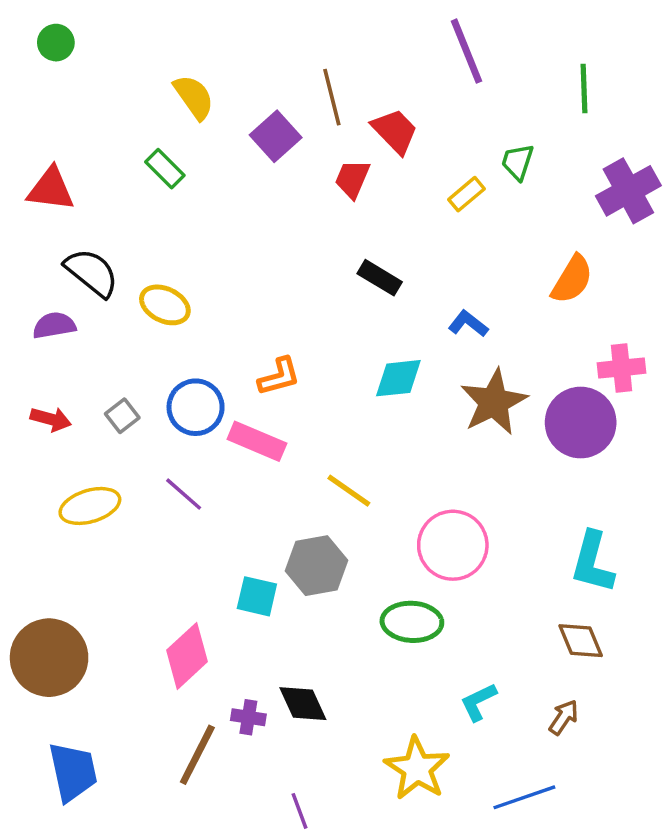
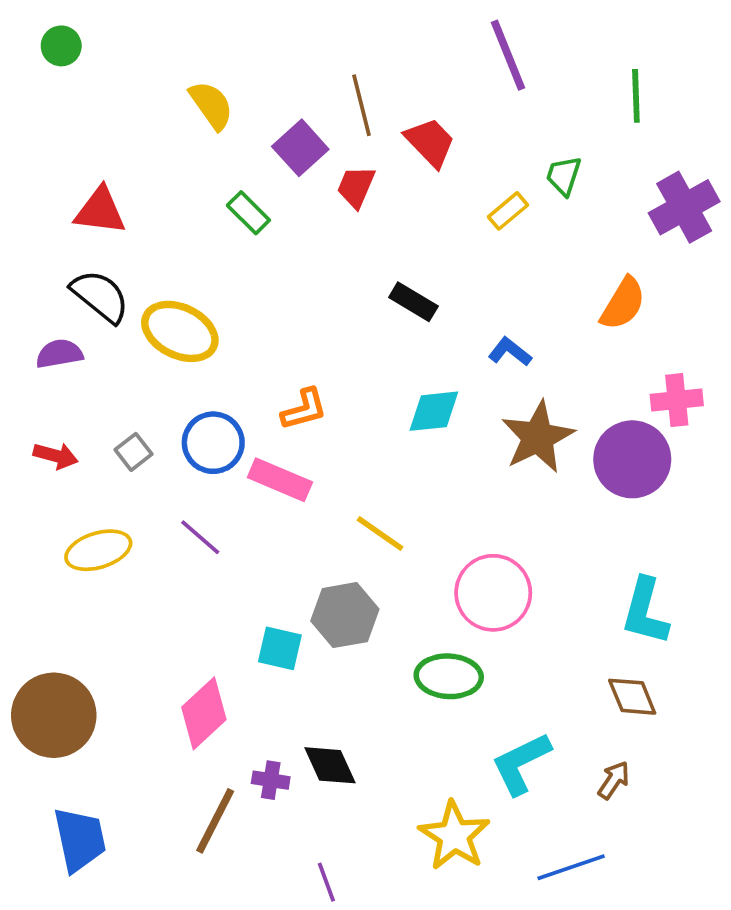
green rectangle: (165, 169) -> (248, 213), moved
red trapezoid: (352, 179) -> (356, 187), moved
red triangle: (51, 189) -> (100, 211), moved
yellow ellipse: (165, 305) -> (180, 331), size x1.4
cyan L-shape: (478, 702) -> (521, 763), size x1.5

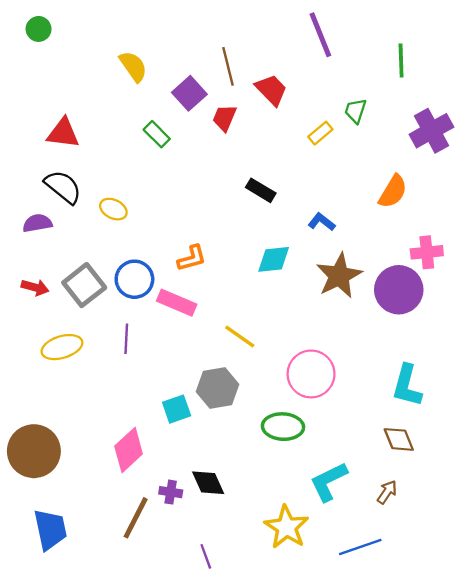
yellow ellipse: (180, 331) -> (113, 209), size x0.6
gray square: (133, 452) -> (84, 285), size x1.8
purple line: (200, 537) -> (126, 339), turned 52
cyan square: (280, 648) -> (177, 409), turned -32

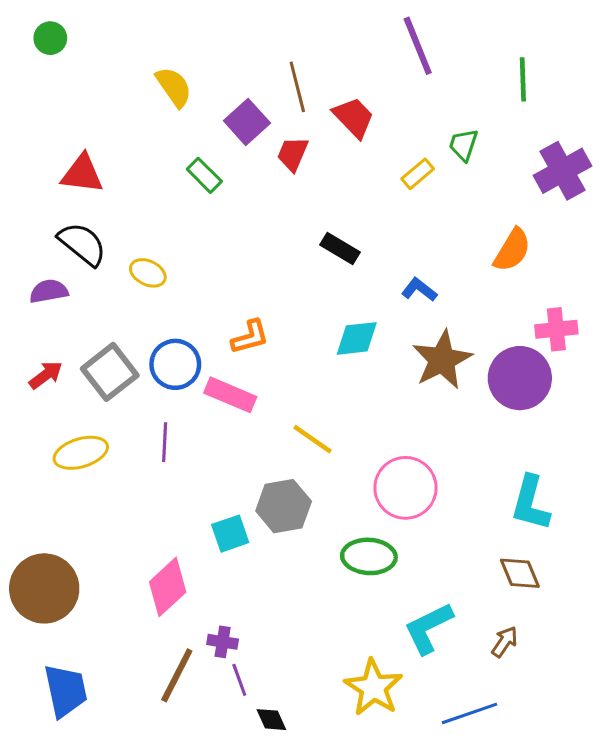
red arrow: (35, 287) -> (46, 375), turned -52
black diamond: (208, 483) -> (271, 720), moved, size x0.7
purple line: (206, 556) -> (239, 680), moved

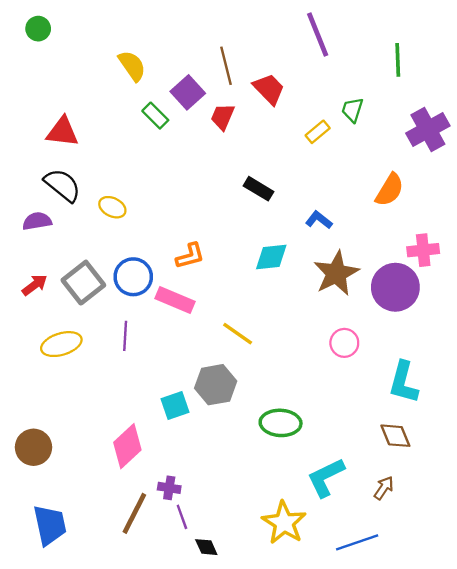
green rectangle: (204, 175) -> (155, 116), moved
pink circle: (405, 488) -> (344, 343), moved, size x0.6
brown circle: (44, 588) -> (34, 447), size x0.7

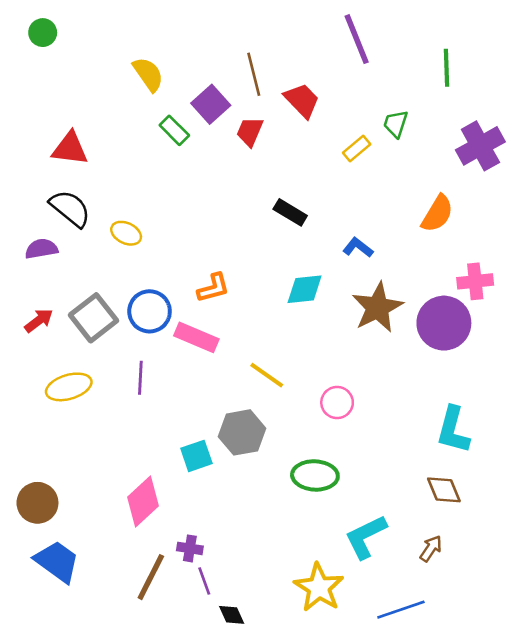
pink circle: (344, 343) -> (337, 403), moved
blue trapezoid: (50, 525) -> (57, 561), moved, turned -42

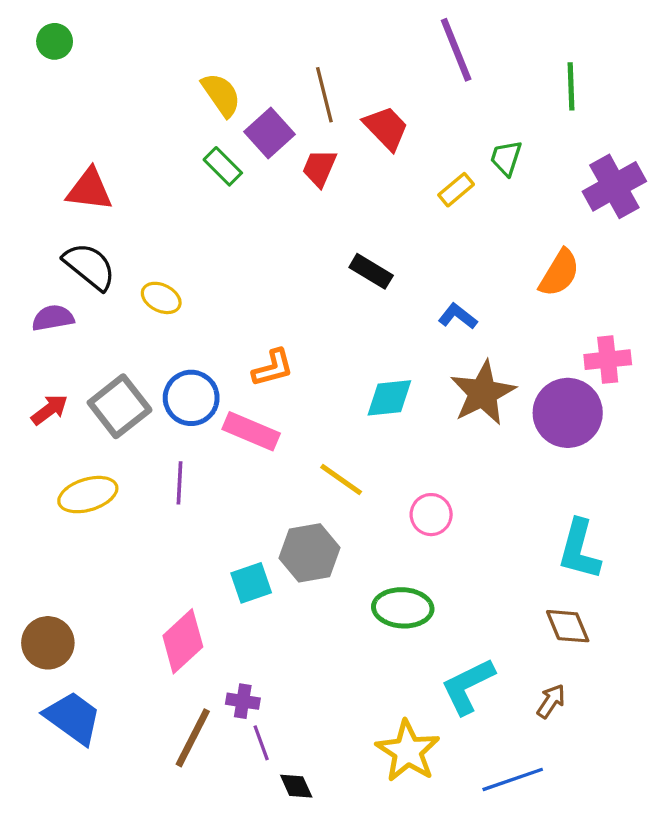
yellow semicircle: (148, 74) -> (221, 95), moved
cyan diamond: (305, 289) -> (389, 398), moved

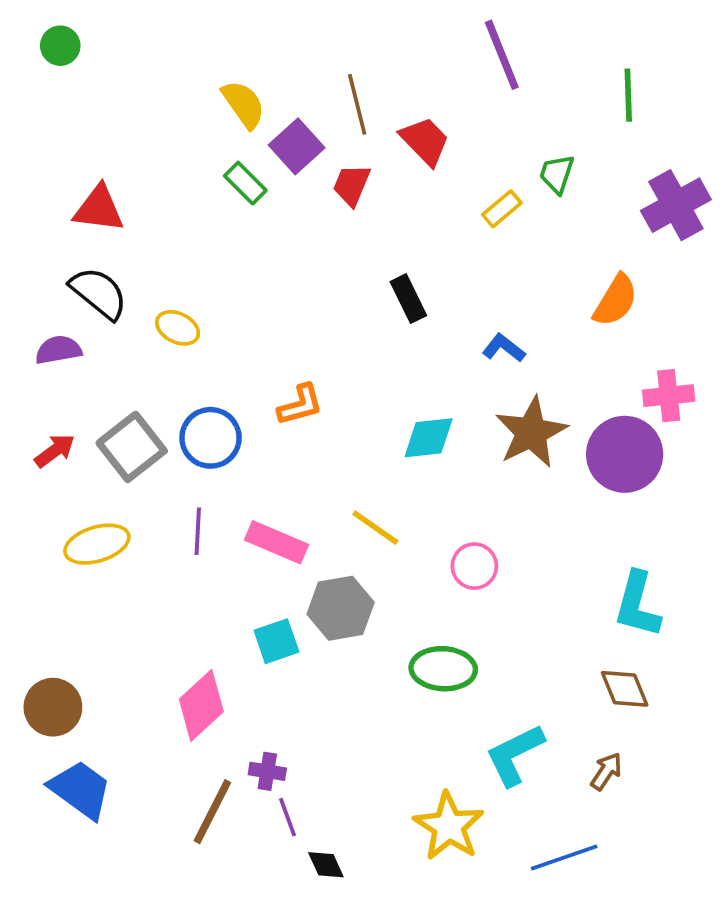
black rectangle: (371, 271) -> (408, 299), turned 33
pink rectangle: (251, 431) -> (276, 542), moved

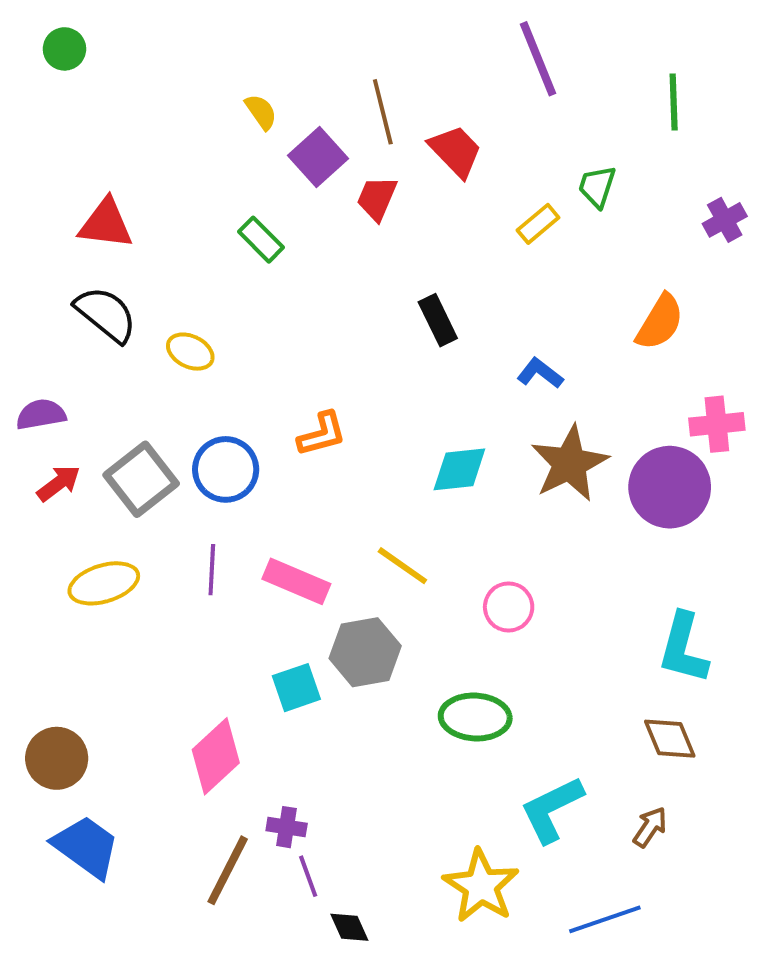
yellow semicircle: (243, 104) -> (261, 112), size x0.7
green rectangle: (245, 183) -> (261, 240), moved
purple cross: (676, 205) -> (725, 220), size x0.6
purple semicircle: (58, 350) -> (41, 414), moved

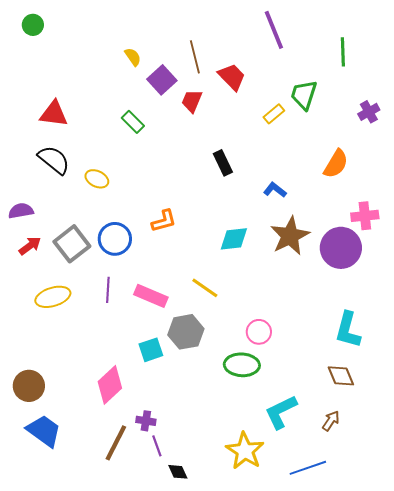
green trapezoid: (597, 186) -> (304, 95), size x1.4
pink circle: (509, 607) -> (259, 332), moved

